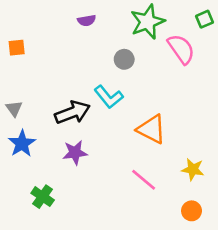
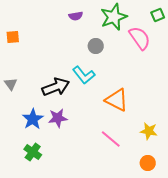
purple semicircle: (87, 20) -> (76, 16), moved
blue star: (22, 143) -> (33, 119), moved

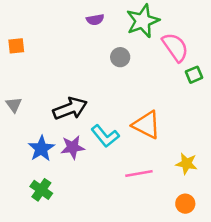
green square: (158, 15) -> (194, 75), moved
cyan L-shape: (84, 75) -> (105, 136), moved
pink line: (111, 139) -> (139, 174), turned -50

